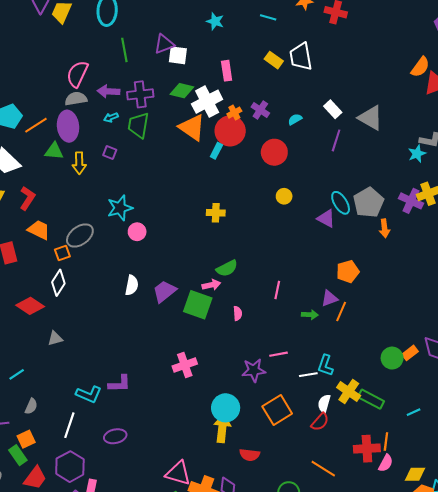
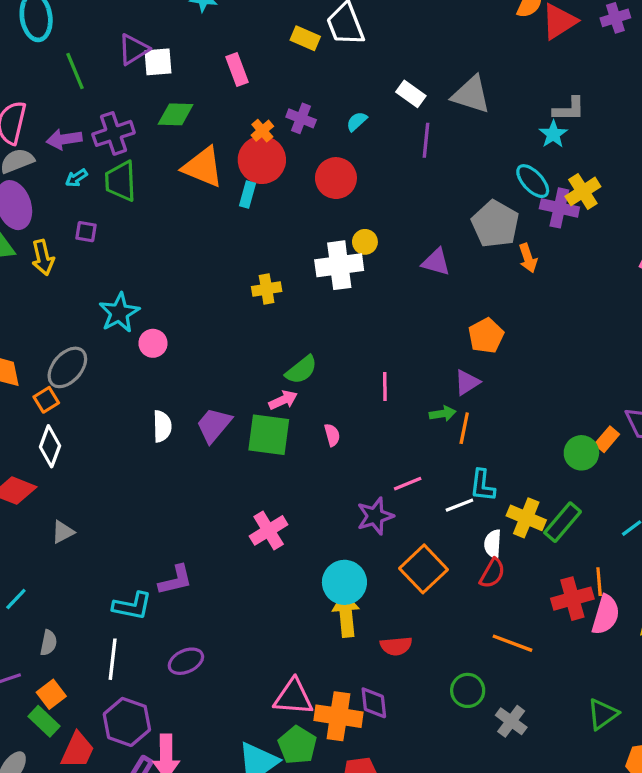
white cross: (207, 102) -> (339, 265), moved, turned 32
cyan ellipse: (341, 203) -> (533, 181), moved
orange line: (341, 311) -> (464, 428), moved
green rectangle: (371, 399) -> (563, 522), turned -65
pink semicircle: (386, 463) -> (606, 615), size x1.4

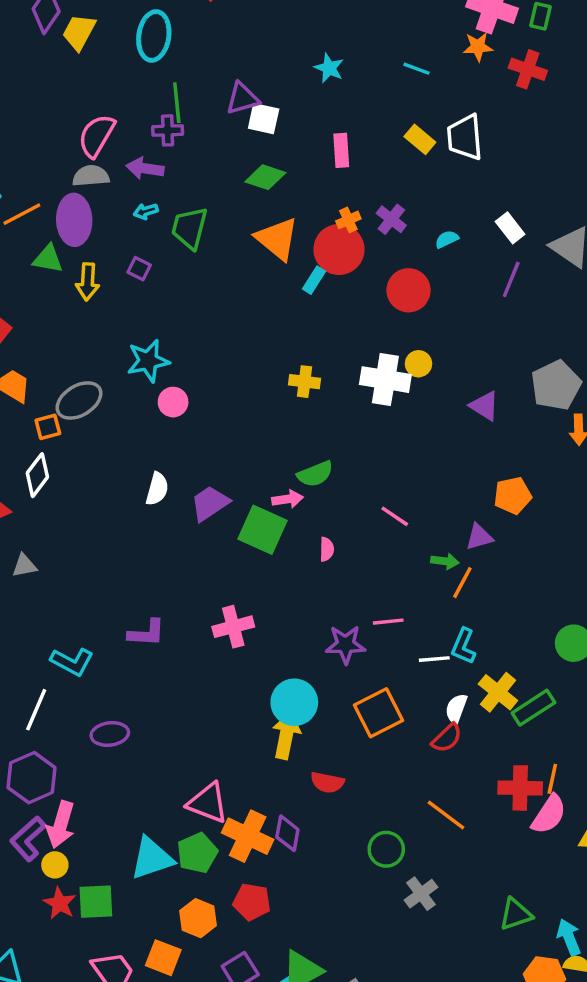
purple cross: (114, 133) -> (168, 130), moved, size x0.7
pink line: (385, 386) -> (395, 516), turned -72
purple L-shape: (175, 580) -> (147, 633), moved

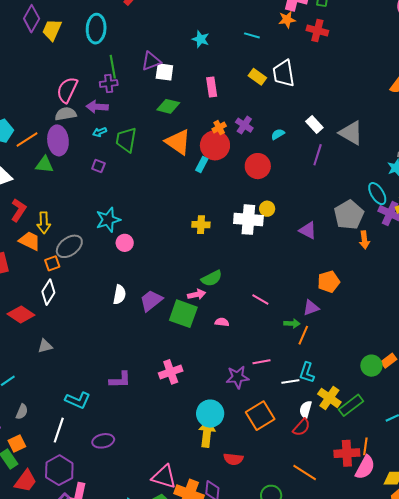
yellow arrow: (88, 282) -> (44, 223), moved
pink semicircle: (327, 549) -> (222, 322), turned -80

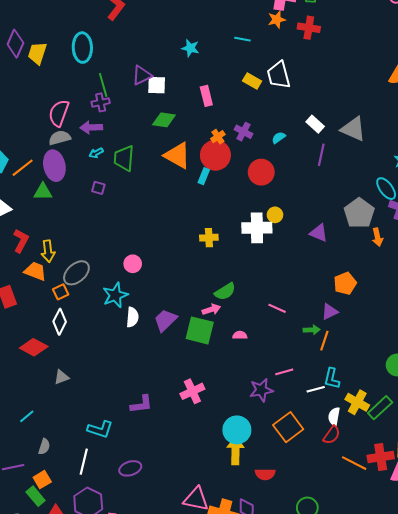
cyan star: (108, 220) -> (115, 295), moved
orange line: (305, 473) -> (354, 463), moved

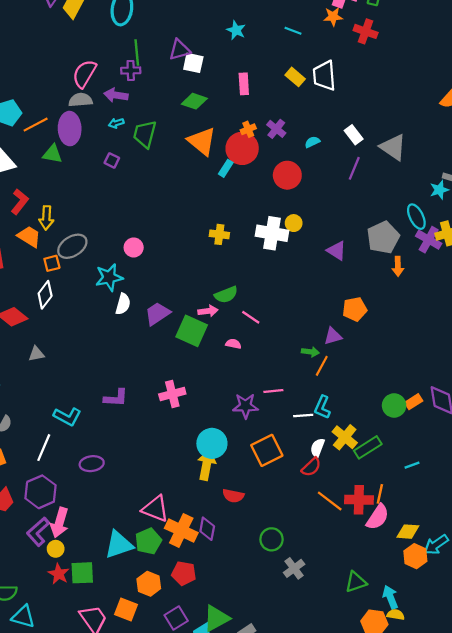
pink line: (277, 308) -> (251, 317), moved

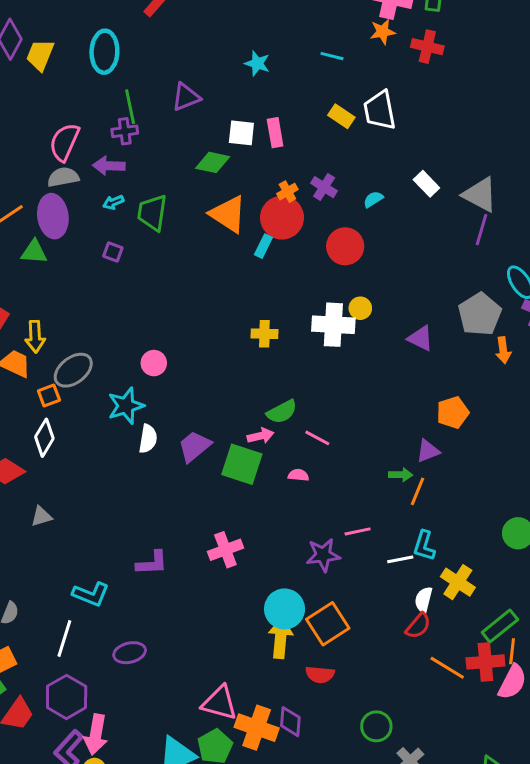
white square: (193, 63) -> (241, 133), moved
purple line: (354, 168) -> (482, 230), moved
green rectangle: (368, 447) -> (500, 626), moved
orange square: (267, 450) -> (328, 624), moved

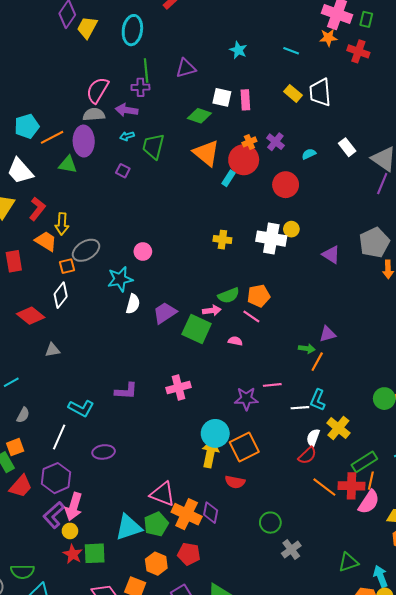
orange pentagon: (453, 412) -> (259, 296), moved

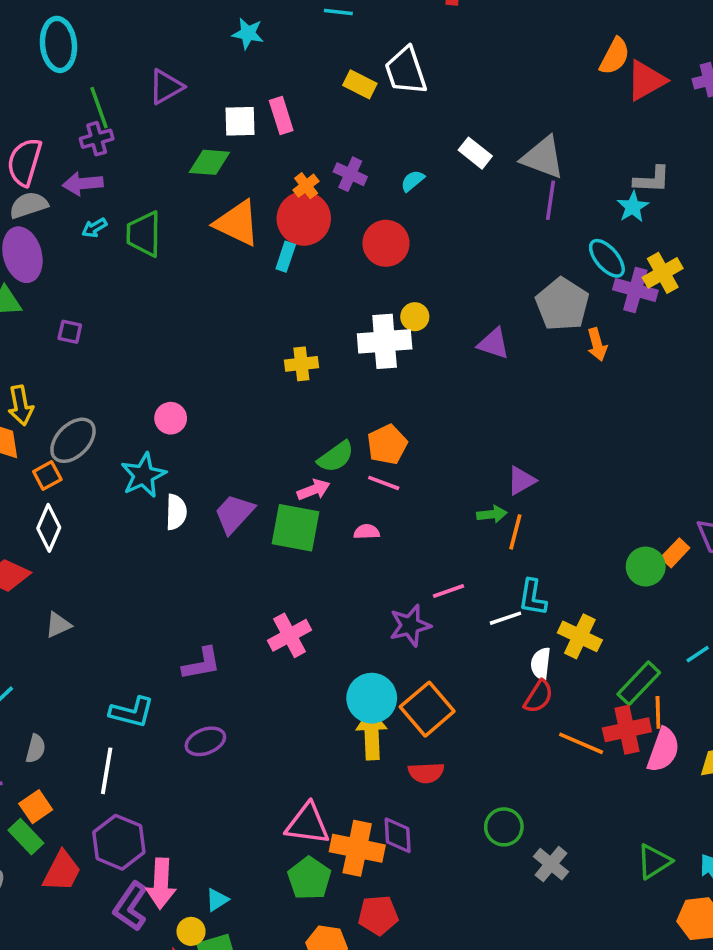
purple square: (123, 171) -> (70, 332), moved
purple ellipse: (104, 452) -> (205, 741), moved
cyan triangle: (129, 527) -> (217, 900), moved, size x0.5
yellow circle: (70, 531) -> (191, 931), moved

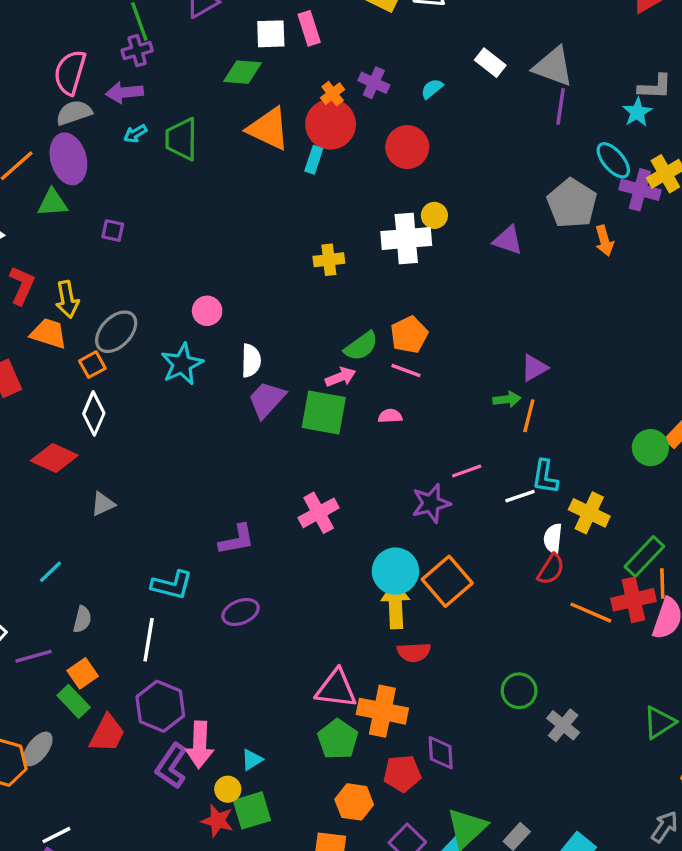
white semicircle: (176, 512) -> (251, 361), moved
red semicircle: (426, 773) -> (414, 652), moved
purple diamond: (398, 835) -> (441, 753), moved

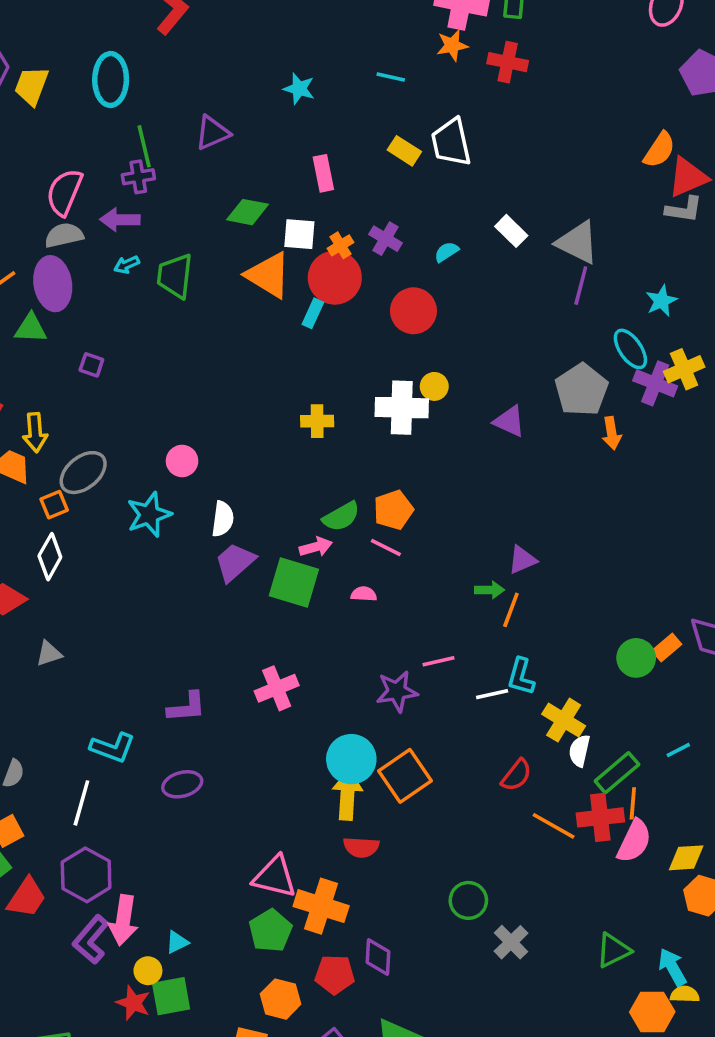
white square: (271, 34) -> (299, 234), moved
gray L-shape: (655, 87) -> (684, 209), moved
white semicircle: (553, 539) -> (579, 751), moved

